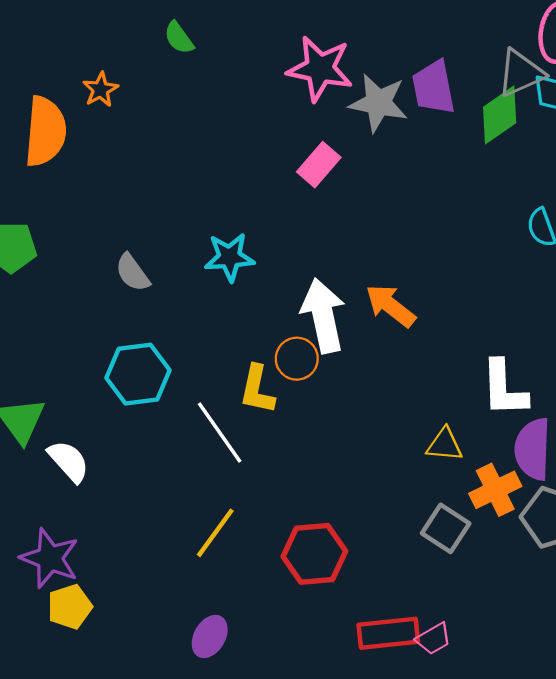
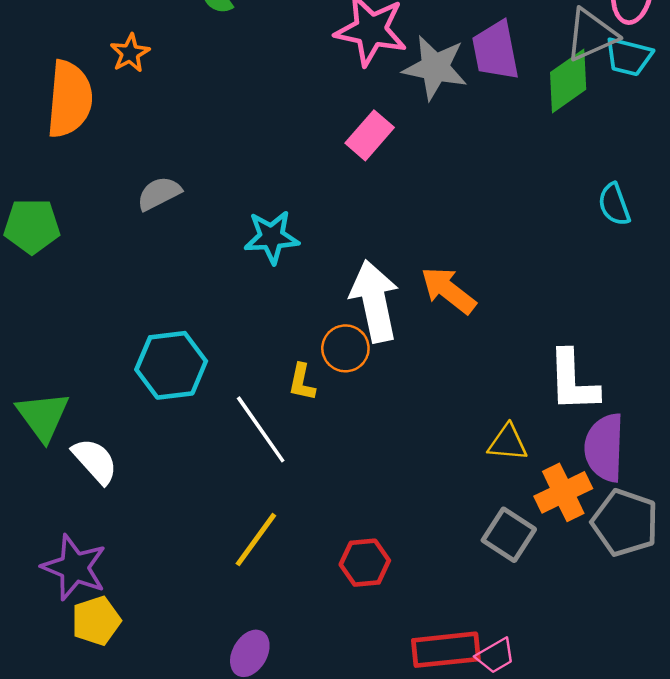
gray semicircle: (132, 273) -> (159, 193), moved, turned 99
yellow L-shape: (257, 390) -> (302, 382), size x0.7
red hexagon: (314, 554) -> (365, 563), size x0.7

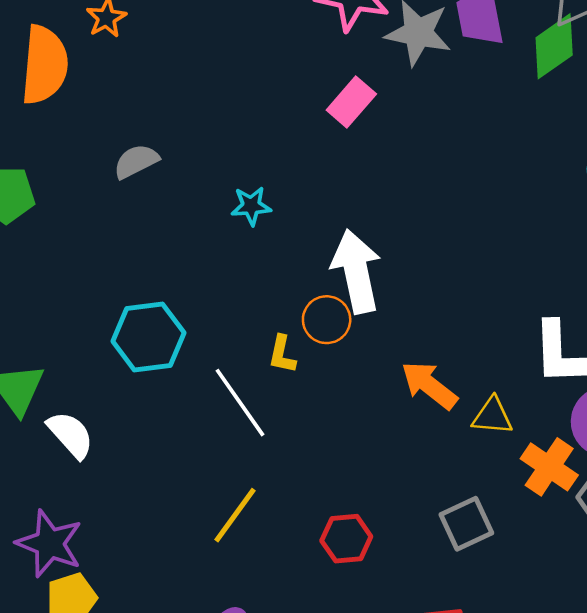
cyan star: (272, 237) -> (251, 206), size x0.7
orange arrow: (448, 290) -> (429, 385), moved
orange cross: (563, 492) -> (549, 467), turned -30
gray square: (509, 535) -> (466, 524), moved, turned 32

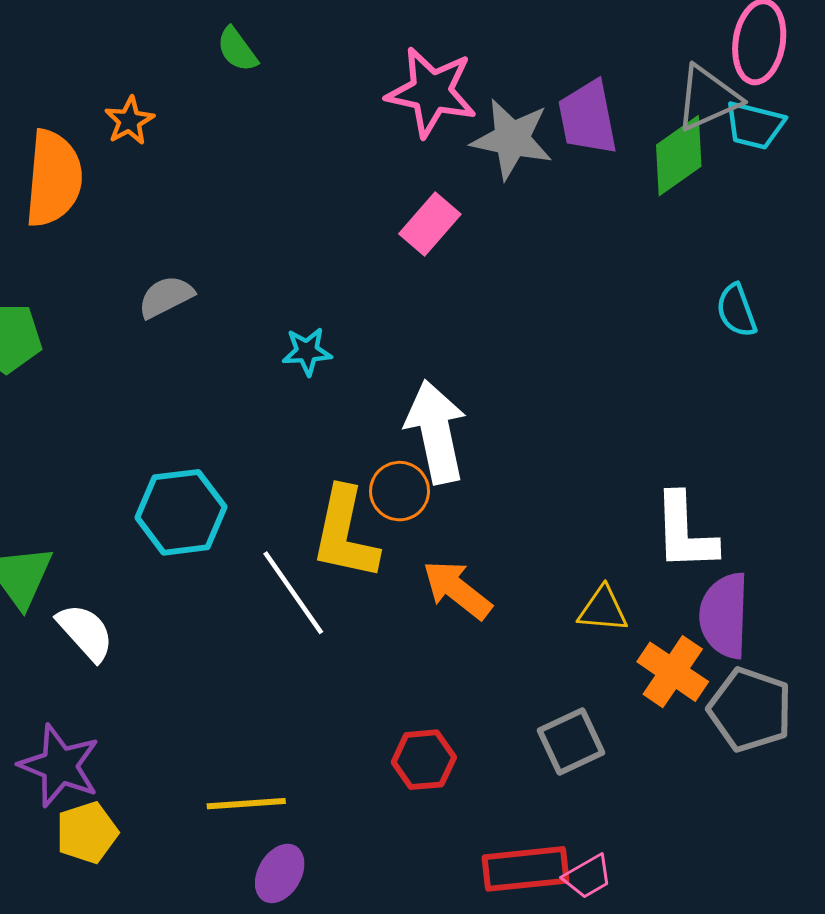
yellow L-shape: (282, 354) -> (345, 534), size x2.0
orange arrow: (429, 385) -> (457, 590), moved
yellow line: (235, 515) -> (246, 804), moved, turned 50

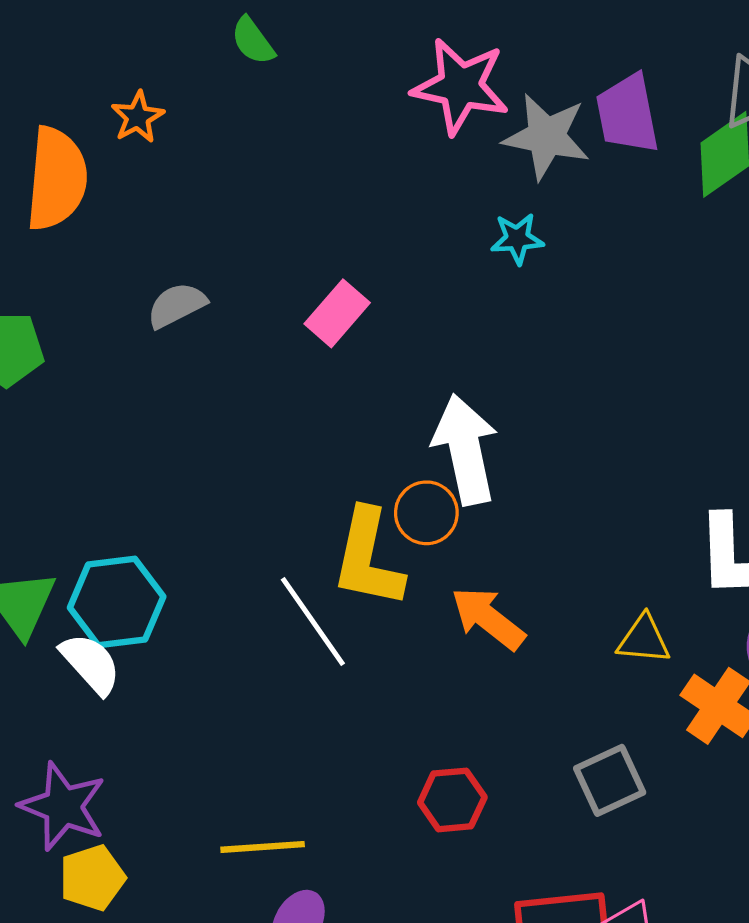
pink rectangle: (430, 224) -> (337, 313), moved
cyan star: (307, 351) -> (517, 239), moved
cyan hexagon: (181, 512) -> (117, 602), moved

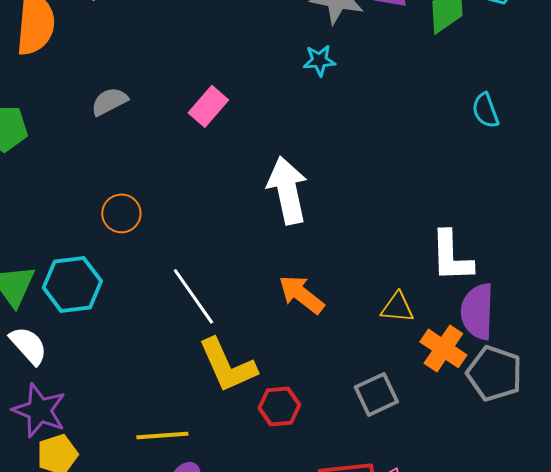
orange circle: (426, 513) -> (121, 213), moved
yellow L-shape: (368, 558) -> (227, 365), moved, turned -36
white semicircle: (91, 664) -> (28, 345), moved

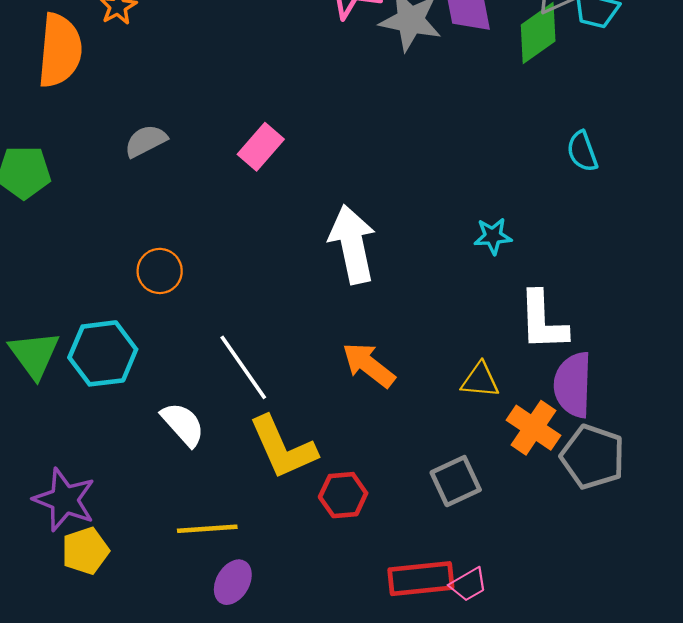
cyan star: (319, 60) -> (493, 236), moved
white semicircle: (28, 345) -> (183, 424), moved

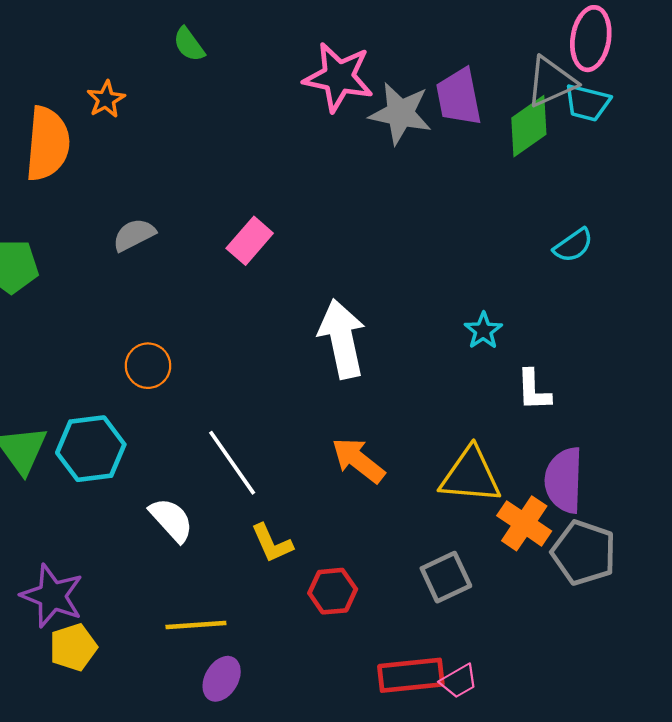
cyan semicircle: (582, 151) -> (573, 245), turned -105
cyan star: (493, 236) -> (483, 331), turned -30
white L-shape: (543, 321) -> (534, 390), moved, size x0.7
yellow triangle: (480, 380) -> (470, 475), size x1.6
yellow L-shape: (283, 447) -> (272, 543), size x0.6

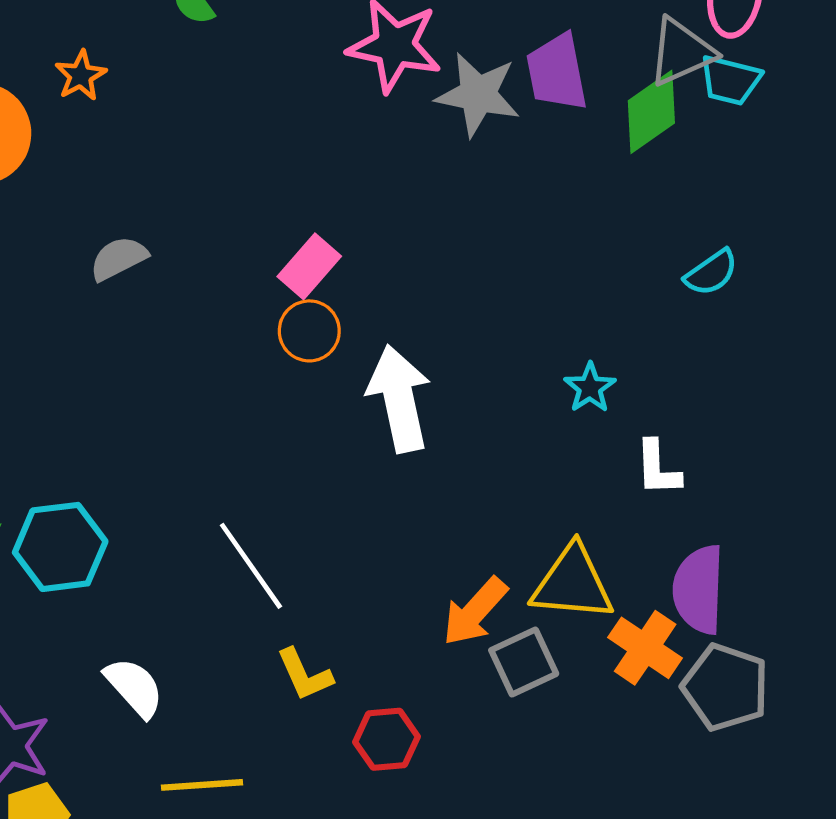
pink rectangle: (250, 241) -> (309, 266), moved
orange circle: (148, 366) -> (309, 331), moved
orange arrow: (358, 460) -> (475, 612), moved, turned -86
white semicircle: (171, 520) -> (134, 687), moved
gray square: (446, 577) -> (524, 662), moved

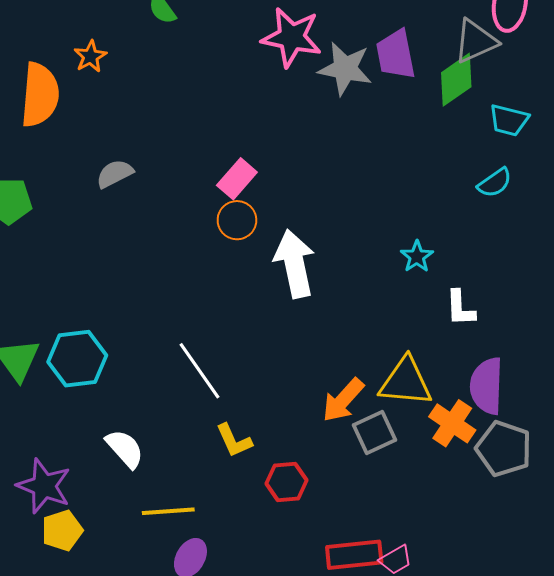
cyan trapezoid: (730, 80) -> (509, 120), moved

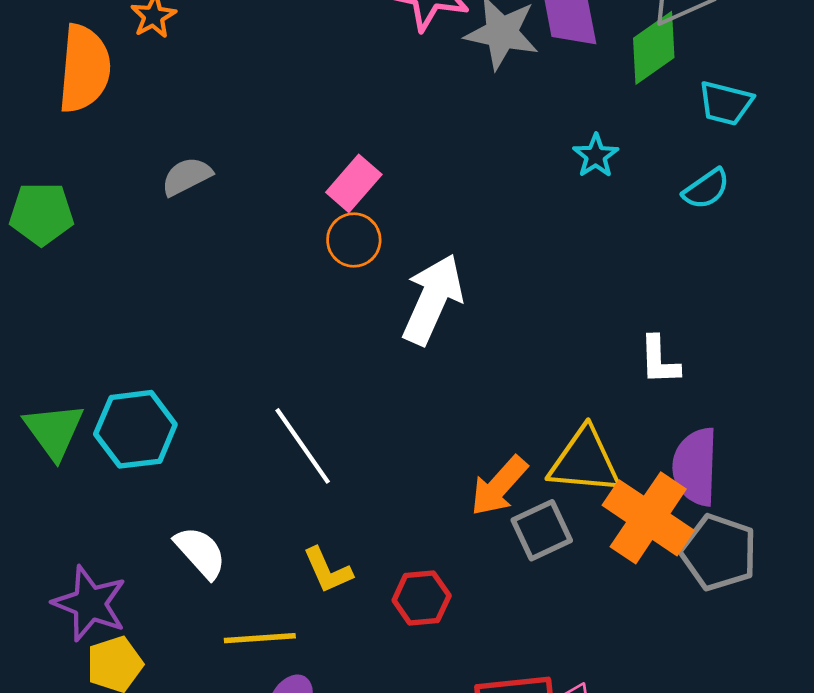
cyan star: (417, 257) -> (596, 156), moved
white arrow: (295, 264) -> (433, 299), turned 36
orange cross: (452, 423) -> (648, 518), size x1.4
yellow L-shape: (234, 441) -> (328, 570), moved

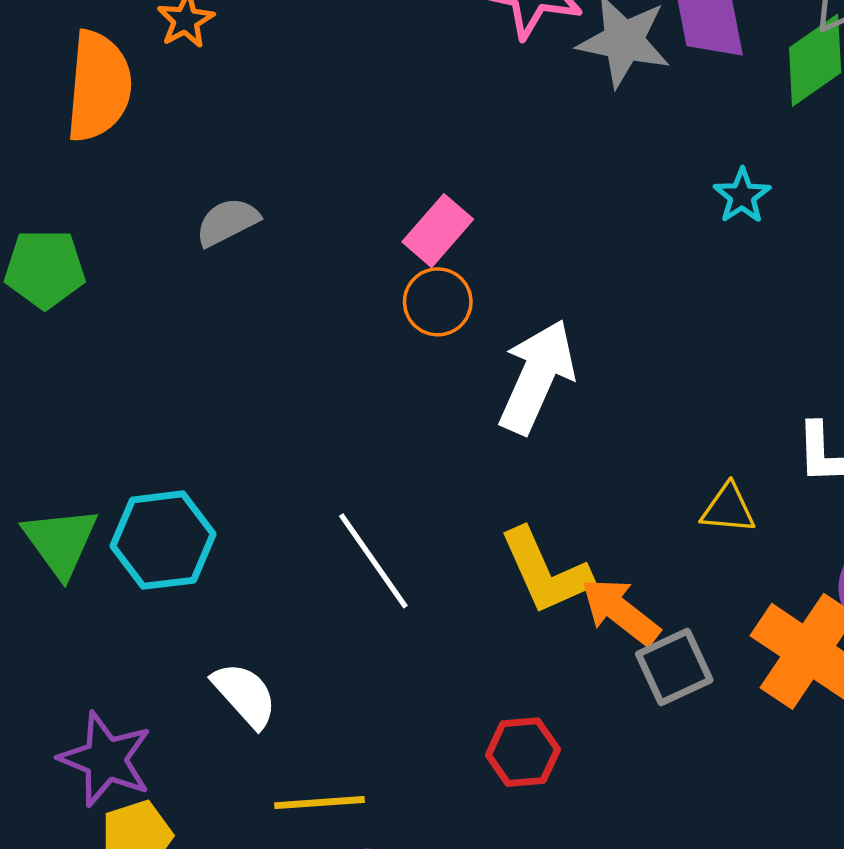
yellow triangle: (585, 461) -> (728, 509), moved, size x0.6
orange arrow: (499, 486) -> (620, 611), turned 86
yellow L-shape: (328, 570) -> (546, 571), moved, size x1.5

